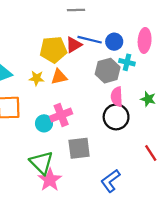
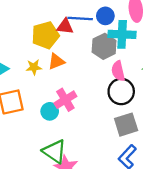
red triangle: (74, 45) -> (65, 26), turned 48
cyan cross: (127, 62) -> (122, 34), size x1.6
gray square: (79, 148) -> (126, 125), moved

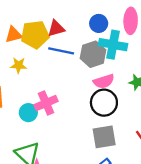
blue line: (80, 18) -> (61, 51), moved
red triangle: (65, 26) -> (56, 28), turned -30
orange triangle: (56, 62) -> (14, 35), moved
pink semicircle: (118, 71) -> (104, 81), turned -102

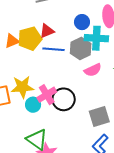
yellow star: (19, 65) -> (22, 87), moved, size x1.6
black circle: (104, 103) -> (64, 99), moved

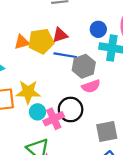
gray hexagon: (81, 48) -> (84, 66), moved
pink semicircle: (93, 70) -> (91, 86), moved
pink cross: (47, 95) -> (54, 119), moved

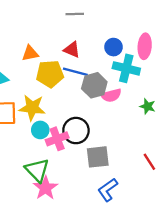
red triangle: (60, 35) -> (72, 50), turned 35
yellow pentagon: (41, 41) -> (50, 74), moved
pink semicircle: (91, 86) -> (111, 95), moved
gray square: (107, 132) -> (98, 157), moved

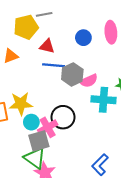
cyan cross: (126, 68) -> (104, 100), moved
yellow pentagon: (50, 74) -> (26, 27), moved
gray square: (98, 157) -> (39, 141), moved

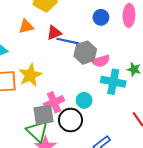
red triangle: (47, 46) -> (54, 33), moved, turned -42
yellow star: (21, 104) -> (30, 75), turned -30
black circle: (63, 117) -> (70, 120), moved
cyan circle: (31, 122) -> (84, 100), moved

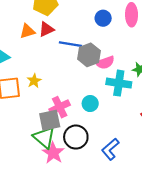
red triangle: (54, 33) -> (46, 29), moved
yellow star: (30, 75) -> (34, 81), size x0.6
black circle: (70, 120) -> (76, 137), moved

